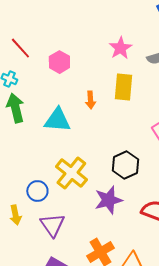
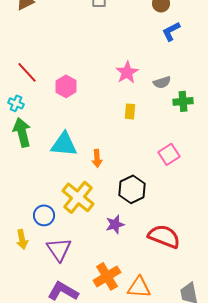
yellow rectangle: (123, 87) -> (130, 111), size x0.6
orange arrow: (90, 100) -> (97, 158), moved
purple star: (108, 200) -> (115, 224), size x0.7

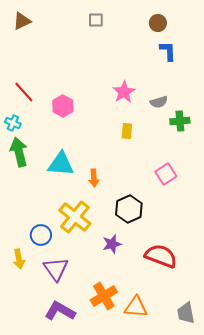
blue L-shape: (171, 31) -> (168, 51), turned 115

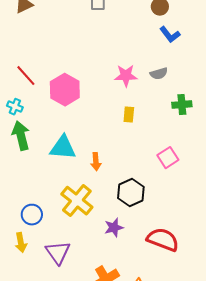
blue L-shape: (168, 51) -> (170, 35), turned 145
pink star: (124, 92) -> (126, 76), turned 30
gray semicircle: (159, 102) -> (159, 74), moved
pink hexagon: (63, 106) -> (65, 90), size x1.4
blue circle: (41, 235) -> (32, 215), moved

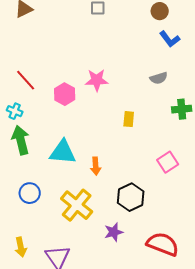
pink star: (126, 76) -> (97, 80), moved
pink hexagon: (65, 90) -> (65, 94), size x0.7
blue circle: (32, 215) -> (30, 193), moved

